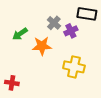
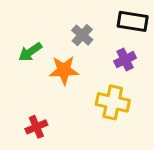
purple cross: (71, 31) -> (125, 60), moved
red cross: (12, 83) -> (36, 127), moved, turned -32

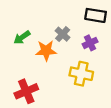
gray cross: (82, 35) -> (63, 34), moved
red cross: (36, 127) -> (26, 91), size x1.5

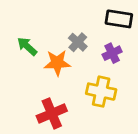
green arrow: (22, 37) -> (27, 46), turned 77
red cross: (26, 91) -> (52, 113), moved

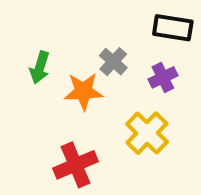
green arrow: (27, 46) -> (40, 67), turned -115
yellow cross: (101, 92) -> (147, 133), turned 32

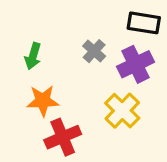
purple cross: (163, 77) -> (135, 64), size x1.5
orange star: (83, 91) -> (43, 101), moved

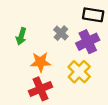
orange star: (43, 101) -> (40, 62), moved

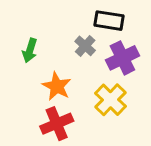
black rectangle: (93, 15) -> (109, 21), moved
orange star: (40, 62) -> (57, 86), turned 30

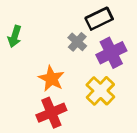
black rectangle: (109, 21) -> (99, 19), turned -35
green arrow: (30, 50) -> (15, 36), moved

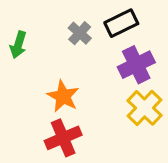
gray cross: (77, 42) -> (80, 33), moved
yellow cross: (100, 91) -> (145, 108), moved

